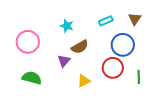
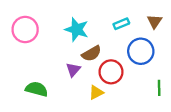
cyan star: (67, 26) -> (77, 29), size x1.5
pink circle: (28, 42) -> (25, 29), moved
red circle: (113, 68) -> (111, 72), moved

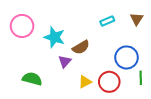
cyan star: (77, 29) -> (54, 37), moved
blue circle: (141, 51) -> (127, 57), moved
red circle: (111, 72) -> (109, 82), moved

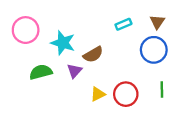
blue circle: (127, 57) -> (154, 50), moved
green semicircle: (32, 79) -> (41, 72), moved, turned -30

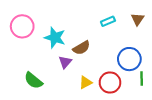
blue circle: (154, 50) -> (129, 59), moved
green semicircle: (41, 72) -> (33, 80), moved, turned -126

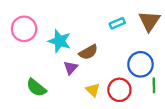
brown triangle: (138, 19) -> (149, 21), size x1.5
yellow triangle: (85, 83) -> (93, 90), turned -48

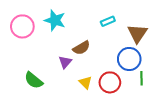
brown triangle: (149, 21) -> (137, 34), moved
cyan star: (60, 41) -> (55, 20), moved

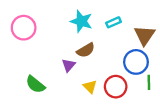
cyan star: (55, 20) -> (81, 21), moved

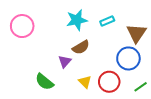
cyan star: (81, 21) -> (77, 20), turned -30
green line: (149, 82) -> (141, 87), moved, turned 56
green semicircle: (35, 84) -> (44, 82), moved

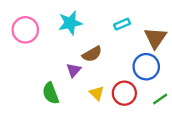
cyan star: (77, 20) -> (70, 23), moved
green semicircle: (44, 82) -> (51, 93), turned 30

